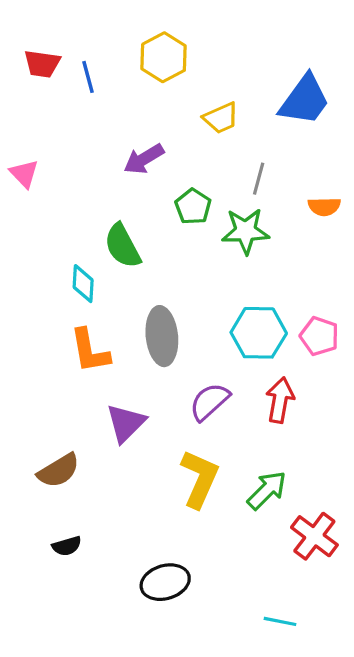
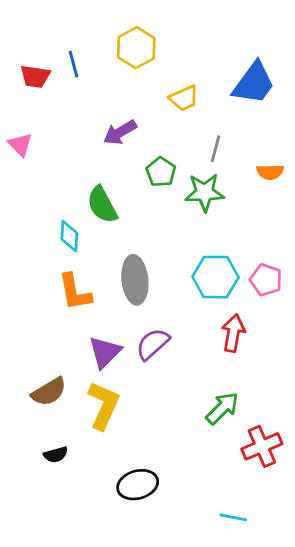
red trapezoid: (42, 64) -> (35, 76), moved
purple semicircle: (209, 402) -> (153, 344), moved
yellow L-shape: (200, 479) -> (104, 405), moved
red cross: (314, 536) -> (262, 446), turned 30

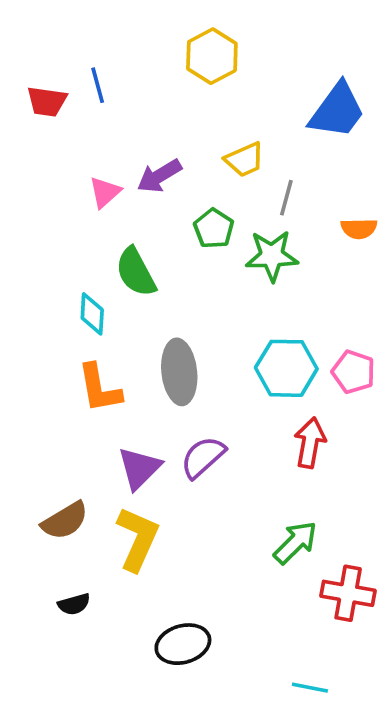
yellow hexagon: (136, 48) -> (212, 56), moved
yellow trapezoid: (184, 98) -> (245, 160), moved
pink triangle: (20, 145) -> (105, 192), moved, turned 32
red cross: (262, 446) -> (348, 593), turned 33

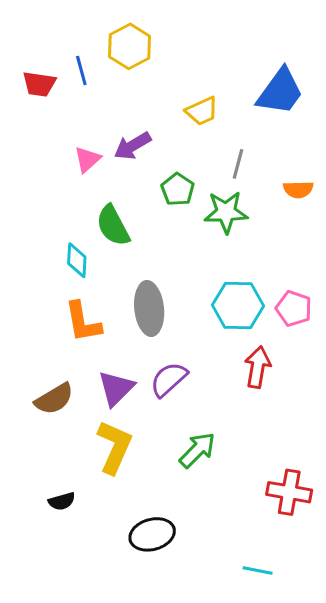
yellow hexagon: (212, 56) -> (130, 46), moved
yellow trapezoid: (245, 160) -> (202, 111), moved
brown semicircle: (65, 521) -> (54, 399), moved
green arrow: (295, 542) -> (197, 450), moved

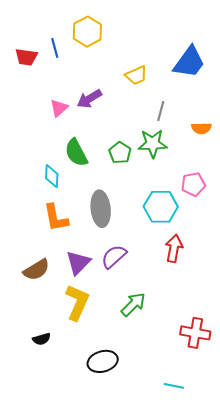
green pentagon: (178, 189) -> (120, 153), moved
pink pentagon: (294, 308) -> (193, 184), moved, turned -30

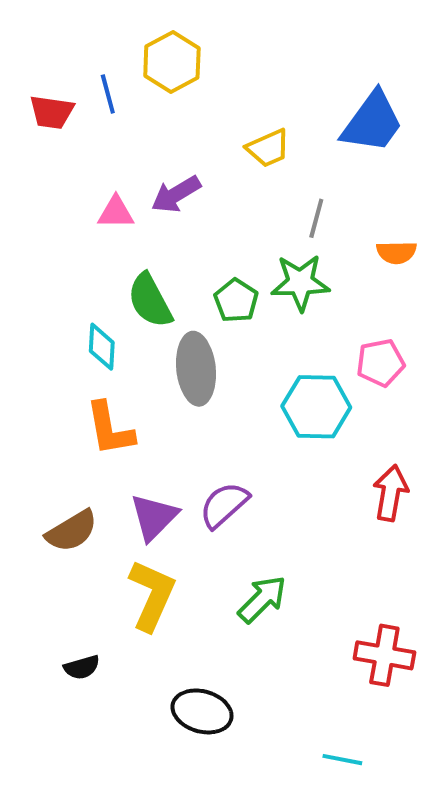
pink triangle: (59, 108) -> (116, 212), turned 42
gray ellipse: (101, 209) -> (196, 369), moved
red arrow: (174, 248) -> (390, 493), moved
black ellipse: (103, 361) -> (202, 711), turned 32

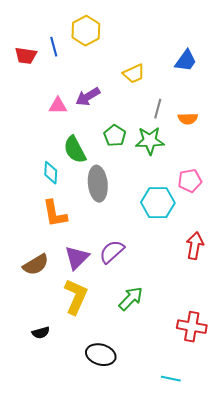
blue trapezoid: (372, 122) -> (186, 61), size x0.7
orange semicircle: (396, 252) -> (188, 119), moved
green pentagon: (236, 301) -> (115, 136), moved

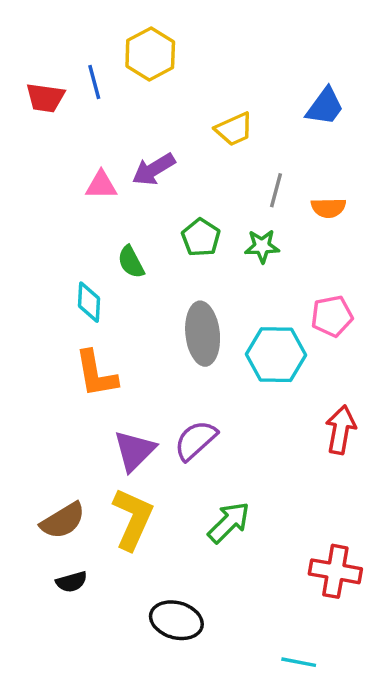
green star: (150, 141) -> (262, 246), size x0.7
green semicircle: (75, 150) -> (131, 262), size x0.7
gray ellipse: (98, 184) -> (203, 334), moved
brown semicircle: (36, 265) -> (63, 521), moved

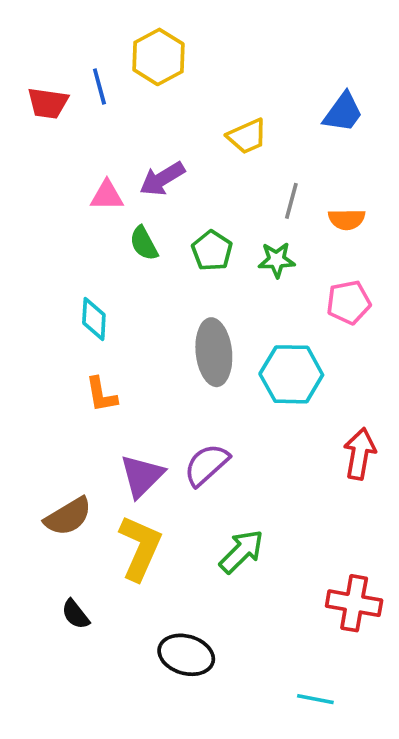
green semicircle: (131, 262) -> (144, 243), moved
pink pentagon: (332, 316) -> (349, 302), moved
orange L-shape: (96, 374) -> (101, 395), size x0.7
brown semicircle: (63, 521) -> (68, 516), moved
black semicircle: (72, 582) -> (75, 614), turned 68

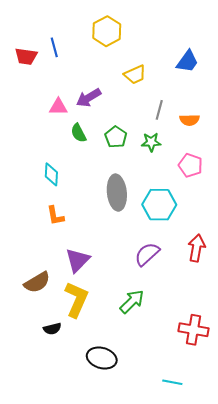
yellow hexagon: (158, 57) -> (107, 31), moved
pink pentagon: (349, 302) -> (190, 165), turned 30
purple semicircle: (206, 465) -> (147, 254), moved
black semicircle: (75, 614) -> (52, 329), moved, turned -66

